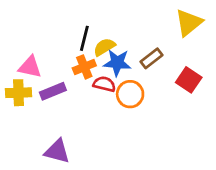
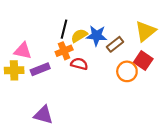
yellow triangle: (189, 23) -> (145, 31), moved
blue star: (117, 63) -> (97, 36), moved
orange circle: (130, 94) -> (127, 71), moved

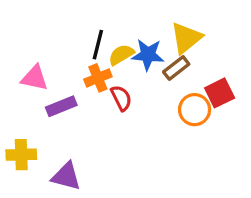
yellow triangle: (145, 31) -> (186, 38), moved
red square: (143, 61) -> (220, 93), turned 30
red semicircle: (79, 64) -> (121, 98), turned 49
yellow cross: (14, 70) -> (21, 155), moved

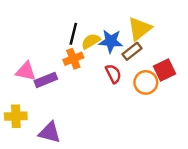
pink triangle: (35, 78) -> (26, 71), moved
red semicircle: (121, 98) -> (113, 74), moved

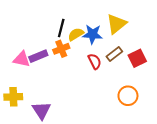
brown rectangle: (132, 51) -> (114, 54), moved
purple rectangle: (46, 80) -> (38, 56), moved
orange circle: (146, 82) -> (128, 96), moved
purple triangle: (50, 132) -> (41, 110), turned 42

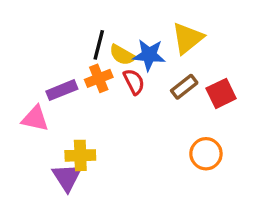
yellow semicircle: (76, 34) -> (122, 55), turned -119
pink triangle: (22, 59) -> (35, 119), moved
red semicircle: (95, 61) -> (134, 82), moved
yellow cross: (13, 97) -> (80, 155), moved

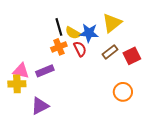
black line: (99, 45) -> (59, 27), turned -30
purple rectangle: (62, 90) -> (45, 71), moved
yellow cross: (80, 155) -> (17, 84), moved
purple triangle: (67, 177) -> (40, 106), turned 36

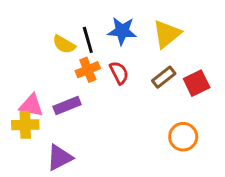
yellow semicircle: (73, 33) -> (64, 44), moved
blue star: (89, 33) -> (122, 31), moved

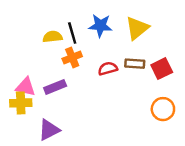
yellow semicircle: (64, 44) -> (53, 37), turned 144
red semicircle: (119, 73) -> (108, 69), moved, turned -78
brown rectangle: (164, 77) -> (135, 64), turned 42
orange circle: (183, 137) -> (163, 109), moved

